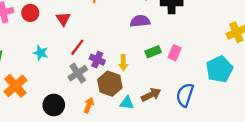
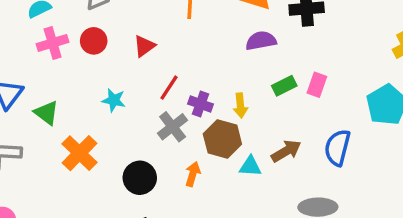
red triangle: (63, 19) -> (144, 46), turned 32

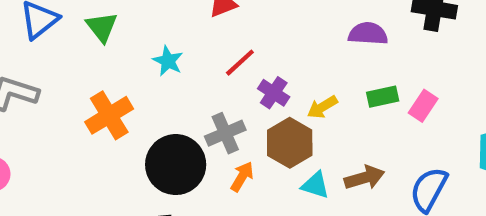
yellow arrow: (240, 106) -> (322, 107), turned 50
green triangle: (46, 113) -> (102, 27), moved
gray cross: (173, 127) -> (225, 133), moved
black circle: (140, 178) -> (176, 165), size x1.4

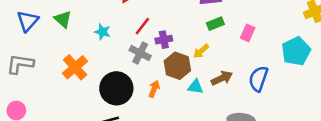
purple cross: (274, 93) -> (164, 40), turned -35
green rectangle: (383, 97) -> (215, 24), moved
yellow arrow: (322, 107) -> (201, 51), moved
gray cross: (225, 133) -> (140, 53), moved, turned -30

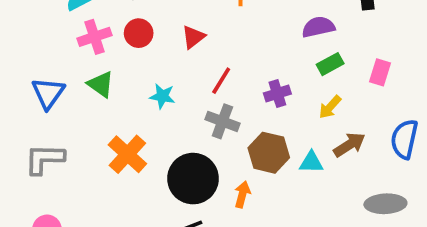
purple cross: (164, 40) -> (277, 93), moved
yellow arrow: (201, 51) -> (330, 107), moved
brown hexagon: (177, 66) -> (269, 153), moved
orange arrow: (154, 89) -> (242, 194), moved

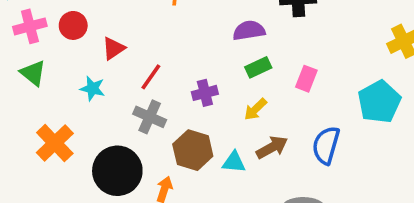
red triangle: (193, 37) -> (114, 48), moved

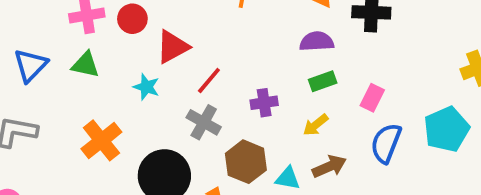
red triangle: (114, 48) -> (173, 47), size x1.4
green triangle: (33, 73) -> (85, 65), turned -32
blue semicircle: (326, 145) -> (386, 143), moved

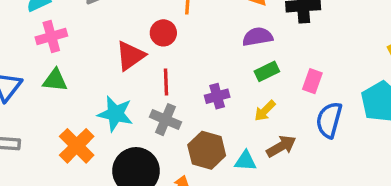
red circle: (132, 19) -> (163, 33), moved
red line: (209, 81) -> (166, 82), turned -36
cyan star: (146, 87) -> (115, 114), moved, size x1.5

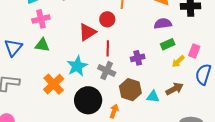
yellow arrow: (265, 111) -> (178, 61), moved
cyan star: (115, 114) -> (77, 66), turned 30

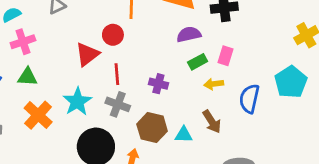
pink rectangle: (194, 51) -> (226, 56), moved
purple cross: (138, 58) -> (158, 84), turned 32
yellow arrow: (178, 61) -> (214, 84), turned 40
orange cross: (54, 84) -> (38, 115), moved
brown arrow: (174, 89) -> (212, 122), turned 90

